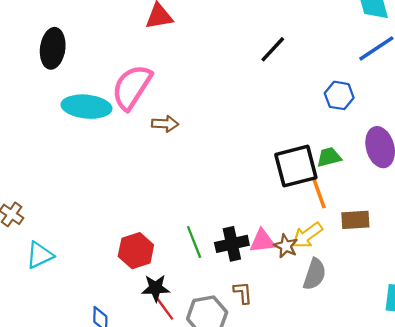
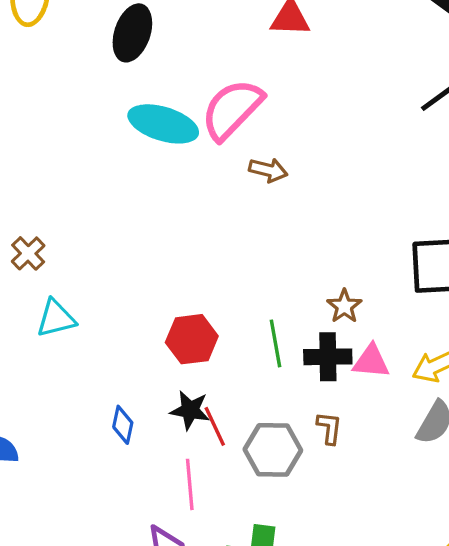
brown star: (286, 246) -> (344, 306), moved
black star: (156, 288) -> (190, 410), moved

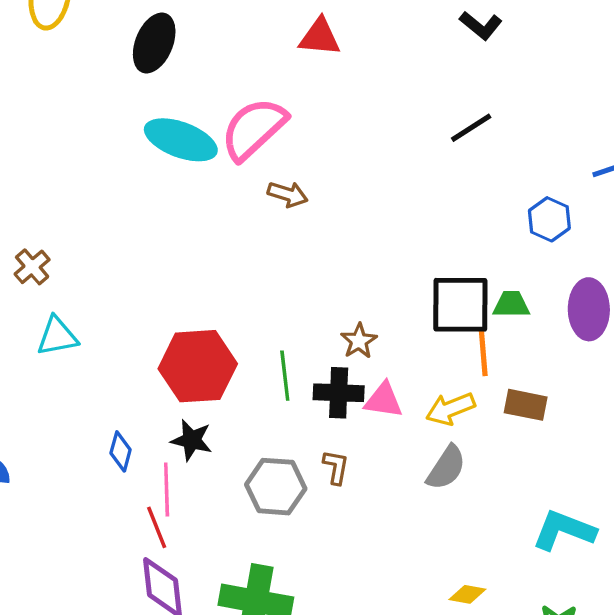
red hexagon: (192, 339) -> (198, 366), size x1.4
red line: (215, 426) -> (157, 527), moved
pink line: (190, 484) -> (167, 490), moved

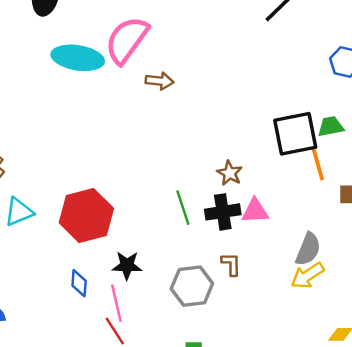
red hexagon: (198, 366) -> (86, 216), moved
yellow arrow: (450, 409) -> (308, 276), moved

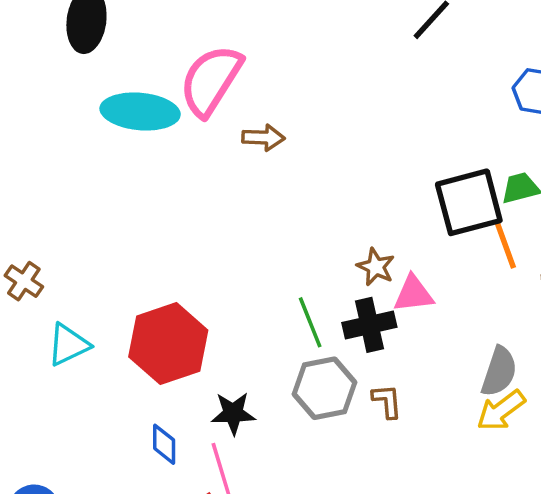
pink triangle: (255, 211) -> (413, 294), moved
gray hexagon: (192, 286) -> (325, 388), moved

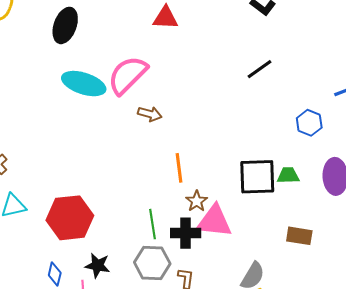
orange line: (505, 244) -> (179, 168), moved
pink triangle: (413, 294) -> (214, 221), size x1.5

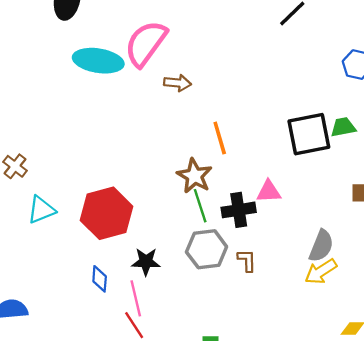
brown star: (197, 201) -> (194, 176), moved, size x1.4
pink triangle: (214, 221) -> (269, 192), size x0.6

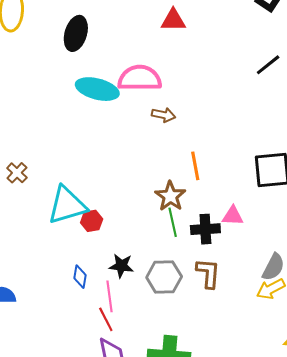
pink semicircle: (146, 43) -> (140, 78), turned 48
cyan triangle: (41, 210) -> (67, 205), moved, size x1.6
red hexagon: (107, 213) -> (92, 221), size x0.5
gray hexagon: (207, 249) -> (164, 277), moved
brown L-shape: (247, 260) -> (208, 273), size x1.5

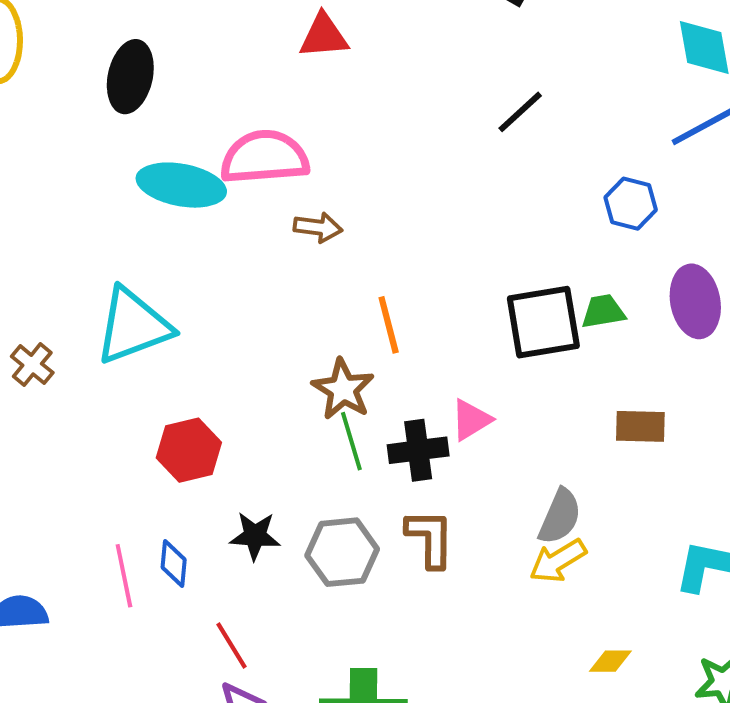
cyan triangle: (67, 205) -> (133, 326), moved
pink triangle: (233, 216) -> (471, 420), turned -30
red hexagon: (92, 221) -> (189, 450), size x1.4
pink line: (109, 296) -> (124, 576), moved

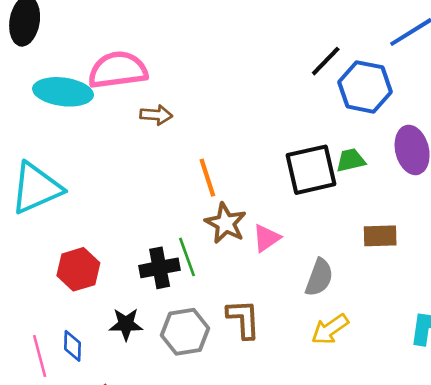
black line: (520, 112) -> (326, 61), moved
blue hexagon: (631, 204) -> (365, 87), size x1.5
brown star: (343, 389) -> (226, 223), moved
black cross: (418, 450) -> (160, 268), moved
gray semicircle: (560, 516) -> (319, 277), moved

